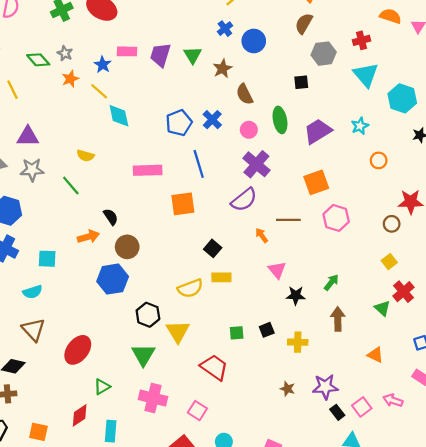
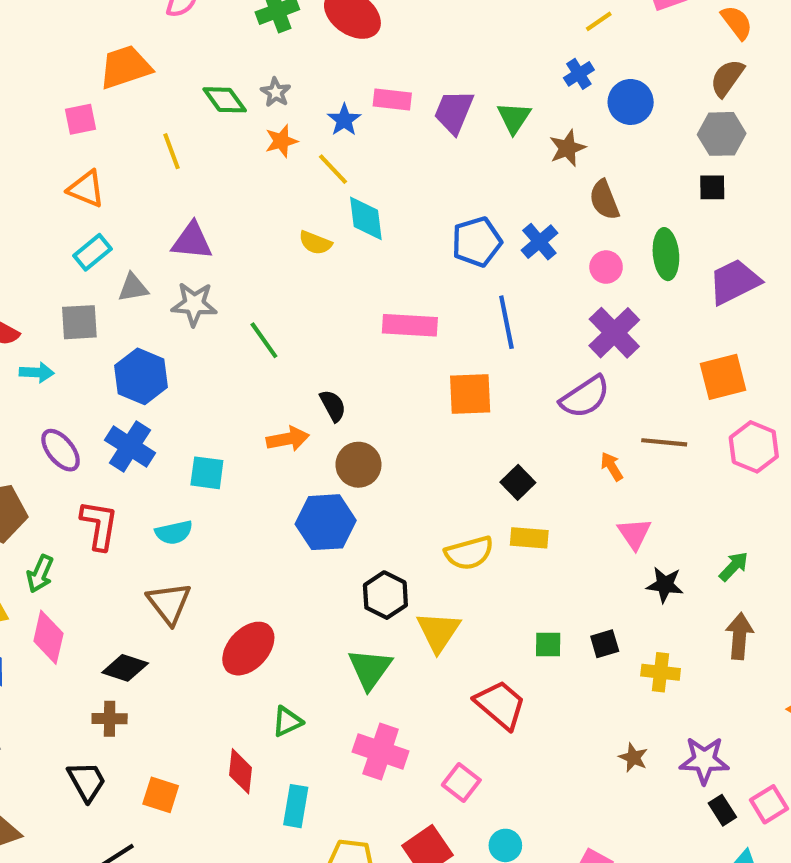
gray hexagon: (324, 54) -> (722, 134), moved
yellow semicircle: (85, 156) -> (315, 243), moved
red diamond: (80, 415) -> (240, 771), turned -55

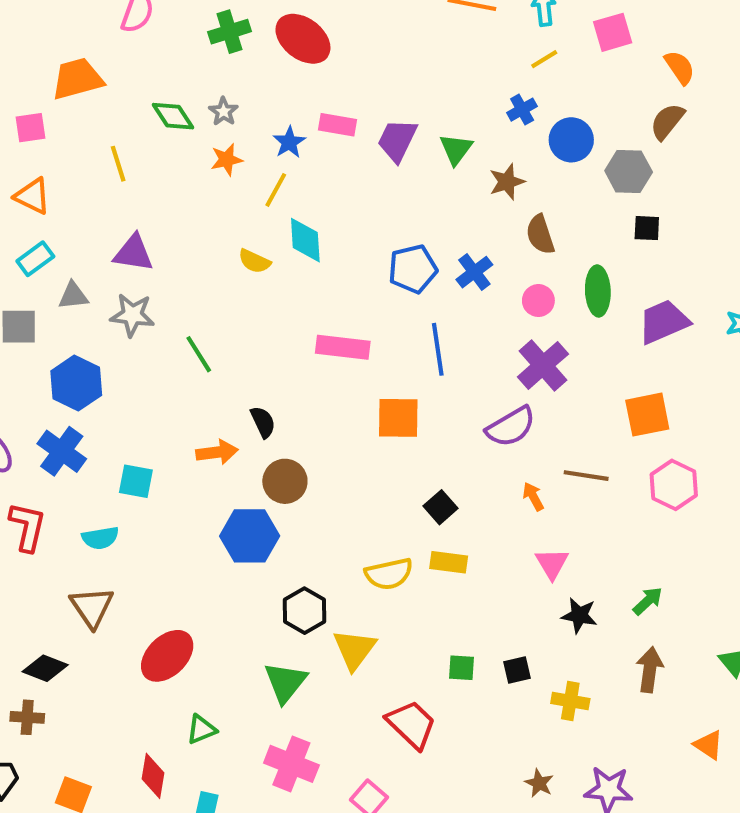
gray hexagon: (722, 134) -> (629, 171), moved
yellow line: (333, 169) -> (276, 190), turned 69

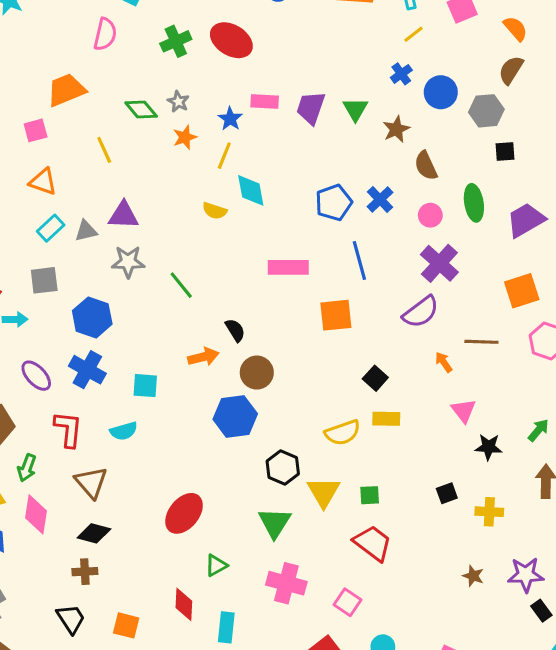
gray triangle: (73, 296) -> (86, 231), moved
brown triangle: (92, 607) -> (91, 482), moved
green square: (461, 668) -> (370, 495), moved

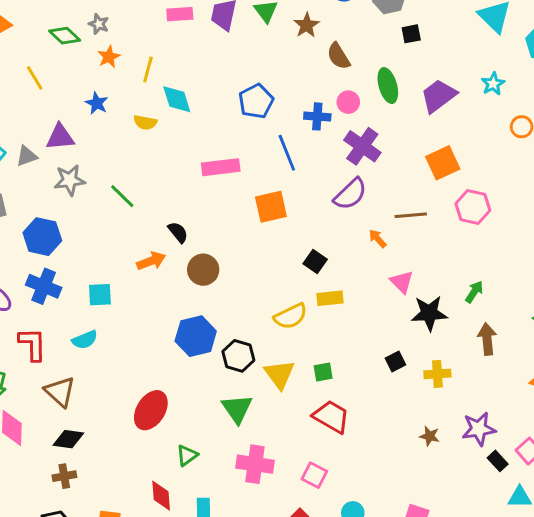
blue star: (230, 119) -> (97, 103), moved
blue cross: (380, 200) -> (317, 116), moved, turned -35
blue hexagon: (235, 416) -> (196, 336), moved
black star: (489, 447) -> (429, 313), size x1.4

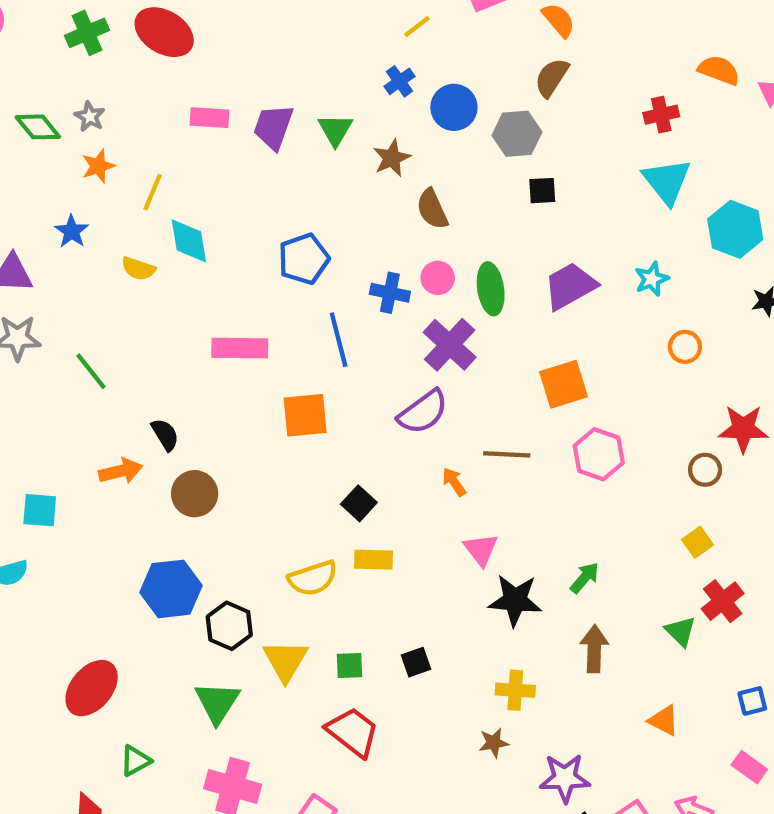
green ellipse: (388, 86) -> (491, 289), moved
black square: (395, 361) -> (416, 662), moved
brown star: (430, 436) -> (494, 743), moved, turned -30

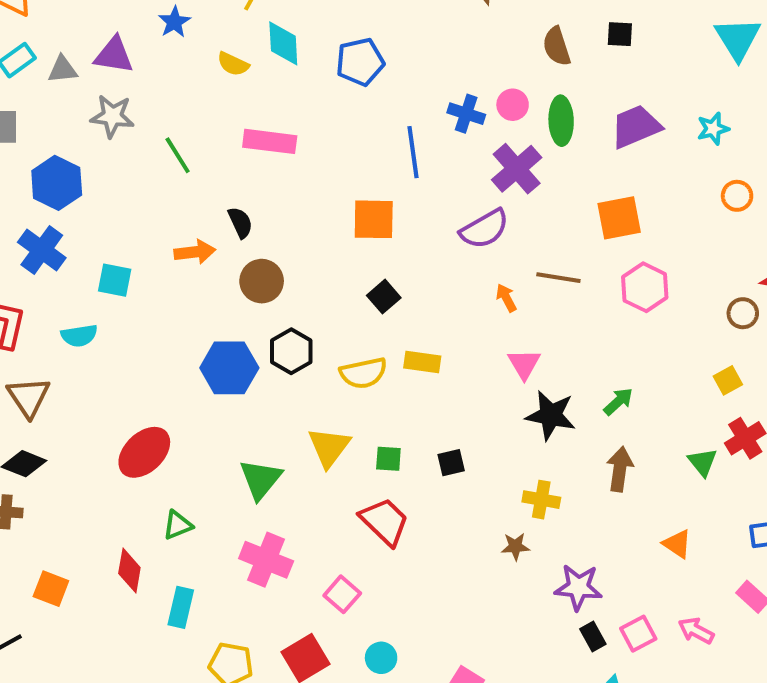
brown semicircle: (432, 209) -> (557, 46), moved
blue pentagon: (304, 259) -> (360, 62), moved
pink rectangle: (240, 348) -> (270, 141), moved
black square: (359, 503) -> (384, 297), moved
black hexagon: (229, 626) -> (291, 351), moved

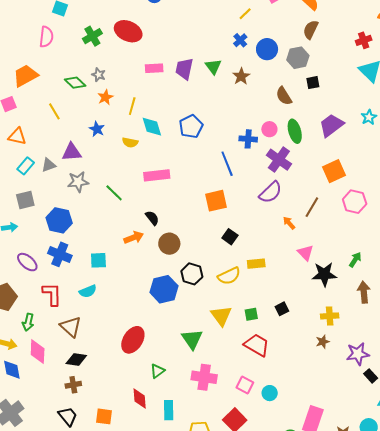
brown line: (558, 278) -> (312, 207), turned -55
cyan circle: (381, 658) -> (270, 393), moved

